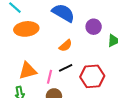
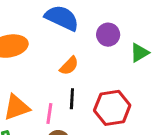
black line: (66, 68) -> (72, 99), turned -56

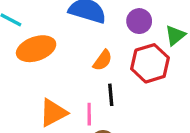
red hexagon: (112, 108) -> (150, 63), moved

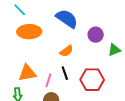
red hexagon: (150, 63) -> (92, 80), moved
black line: (111, 95) -> (65, 73), turned -32

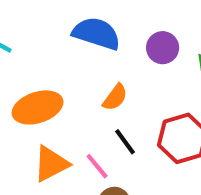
orange ellipse: (29, 32) -> (38, 107), moved
pink line: (48, 80) -> (97, 166), turned -40

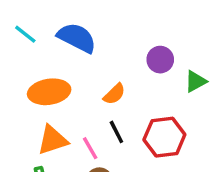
blue semicircle: (96, 33) -> (77, 38), moved

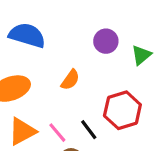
black line: (116, 132) -> (89, 130), moved

